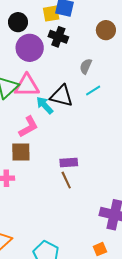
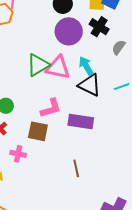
gray semicircle: (86, 66) -> (119, 47), moved
cyan arrow: (45, 105) -> (86, 66), moved
purple rectangle: (69, 163) -> (81, 122), moved, size x1.4

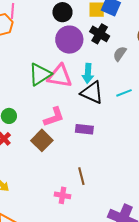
cyan arrow: (86, 66) -> (88, 73), turned -144
purple rectangle: (81, 122) -> (84, 129), size x0.7
brown square: (38, 131) -> (42, 140), turned 35
pink cross: (18, 154) -> (63, 195), moved

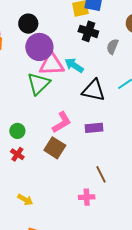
black circle: (62, 12) -> (28, 24), moved
purple circle: (69, 40) -> (39, 47), moved
cyan arrow: (88, 73) -> (74, 65), moved, turned 132
pink triangle: (60, 76) -> (52, 64), moved

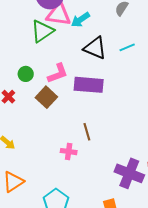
cyan arrow: (74, 65) -> (80, 20), turned -78
purple rectangle: (94, 128) -> (89, 85), size x1.6
green circle: (17, 131) -> (26, 74), moved

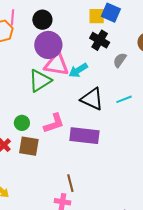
brown square: (46, 97) -> (29, 146), moved, turned -35
brown line: (87, 132) -> (70, 183), moved

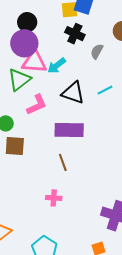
black circle: (42, 20) -> (27, 22), moved
pink L-shape: (54, 123) -> (37, 105), moved
brown line: (70, 183) -> (63, 162), moved

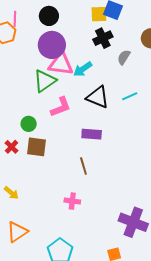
black circle: (27, 22) -> (49, 16), moved
black cross: (75, 34) -> (103, 38), turned 36
purple rectangle: (69, 130) -> (92, 134), size x0.7

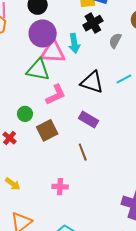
cyan arrow: (83, 69) -> (74, 43), moved, turned -60
green triangle: (45, 81) -> (38, 70), turned 50
purple rectangle: (92, 134) -> (89, 120), turned 30
brown square: (36, 147) -> (47, 130), moved, turned -30
pink cross: (72, 201) -> (60, 187), moved

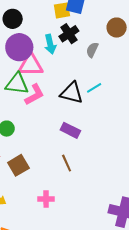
cyan arrow: (74, 43) -> (50, 44), moved
cyan line: (124, 79) -> (94, 88), moved
pink L-shape: (56, 95) -> (35, 95), moved
brown square: (47, 130) -> (18, 165), moved

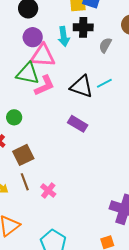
black cross: (69, 34) -> (83, 27), turned 30
purple circle: (19, 47) -> (33, 37), size x0.7
brown line: (67, 163) -> (25, 182), moved
pink cross: (46, 199) -> (48, 191), turned 35

